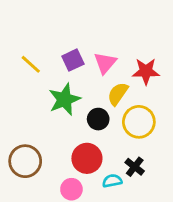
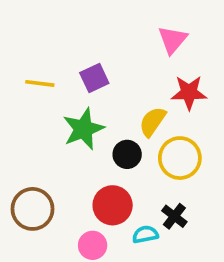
pink triangle: (105, 63) -> (173, 40), moved
yellow line: (31, 64) -> (40, 83), turned -35

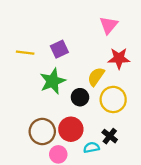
brown circle: (33, 209) -> (42, 131), moved

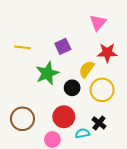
purple square: (59, 49) -> (63, 46), moved
brown circle: (42, 131) -> (22, 119), moved

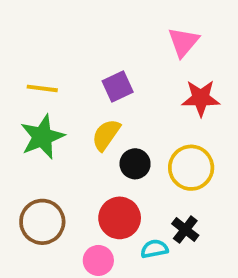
yellow semicircle: (87, 69) -> (106, 135), moved
green star: (47, 73) -> (42, 137), moved

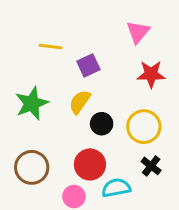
yellow line: (42, 88) -> (51, 47), moved
black cross: (185, 230) -> (151, 166), moved
cyan semicircle: (154, 249) -> (116, 188), size x1.4

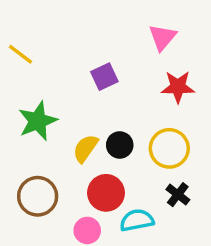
yellow line: (51, 47) -> (21, 54), moved, turned 30
yellow semicircle: (80, 102) -> (85, 148), moved

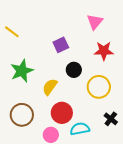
black circle: (120, 145) -> (74, 70), moved
black cross: (178, 195) -> (111, 119), moved

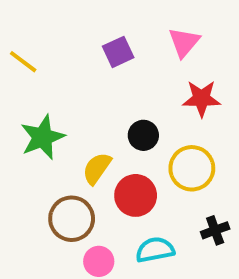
purple square: (61, 45) -> (118, 52), moved
red circle: (62, 113) -> (136, 195), moved
brown circle: (22, 115) -> (72, 219), moved
black cross: (111, 119) -> (215, 230), turned 32

